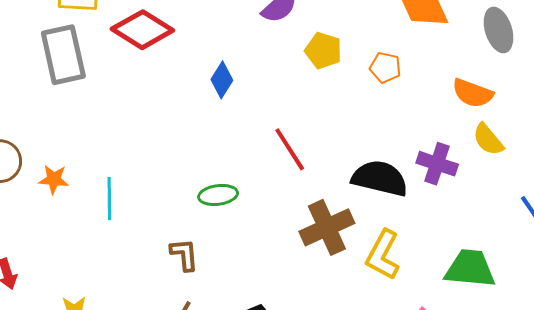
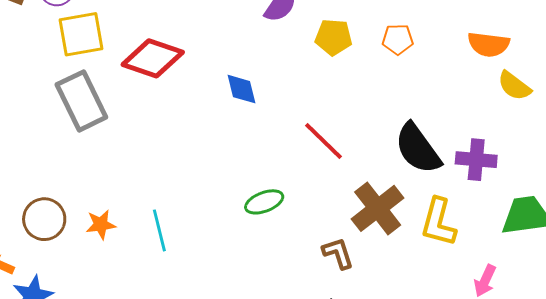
blue diamond: (222, 80) -> (241, 89), turned -33
purple cross: (437, 164) -> (476, 160), moved
black semicircle: (380, 178) -> (418, 149), turned -126
brown L-shape: (184, 255) -> (338, 253), moved

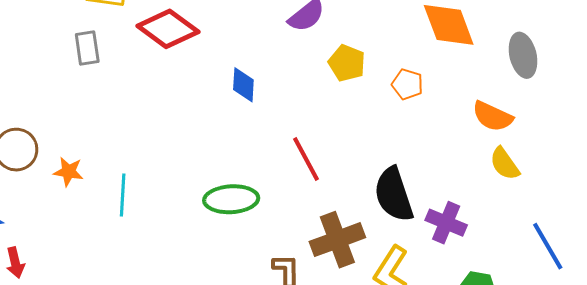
gray rectangle: (81, 101) -> (87, 48), size x0.6
green ellipse: (264, 202) -> (231, 199), size x1.4

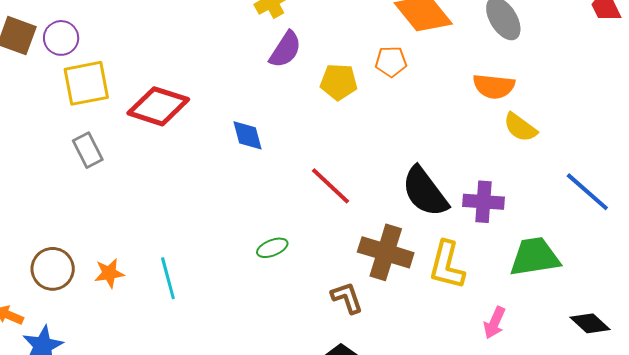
orange pentagon: (407, 84) -> (391, 62), moved
green ellipse: (231, 199) -> (272, 248), size x0.6
brown cross: (337, 240) -> (386, 252), turned -34

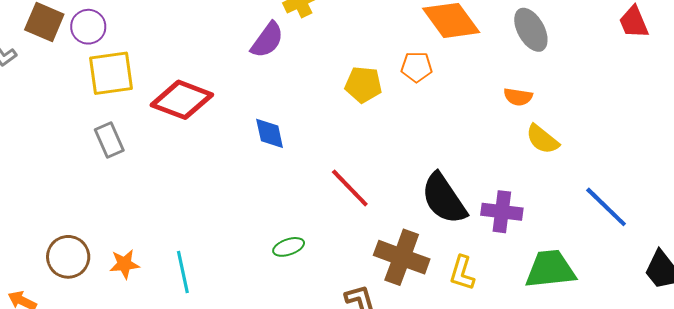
purple semicircle: (285, 50) -> (267, 40), moved
orange semicircle: (494, 86) -> (518, 97), size x0.7
yellow L-shape: (447, 265) -> (462, 273), size x0.7

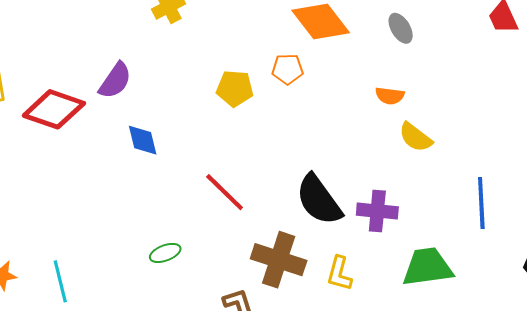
gray ellipse: (531, 30) -> (401, 28), size x0.7
purple semicircle: (267, 40) -> (115, 81), moved
blue line: (606, 207) -> (481, 203), turned 45

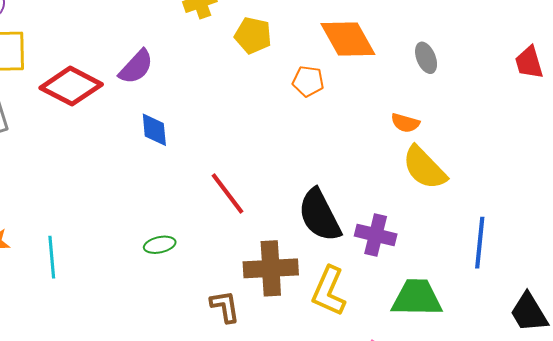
yellow pentagon: (235, 88) -> (253, 35), moved
yellow semicircle: (415, 137) -> (424, 168), size x1.4
brown cross: (279, 260) -> (271, 268), turned -30
yellow L-shape: (339, 274) -> (329, 291), size x1.4

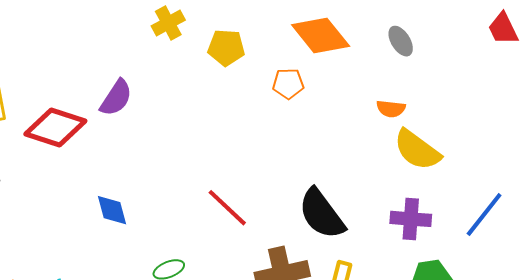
blue diamond: (154, 130) -> (112, 210), moved
purple cross: (376, 235) -> (411, 219), moved
blue line: (480, 243) -> (484, 215), turned 42

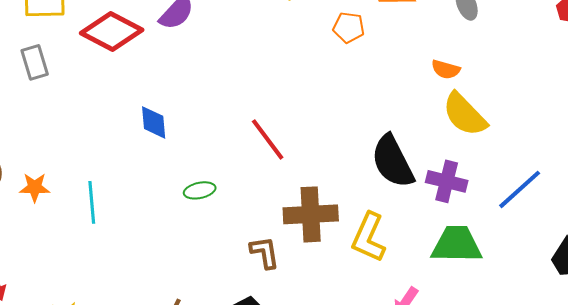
black semicircle: (322, 214) -> (393, 161), moved

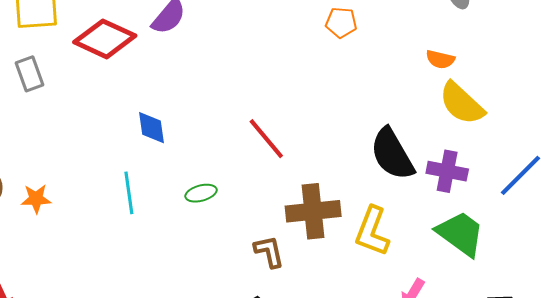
cyan line: (92, 202) -> (129, 193), moved
green trapezoid: (457, 244) -> (460, 234), turned 38

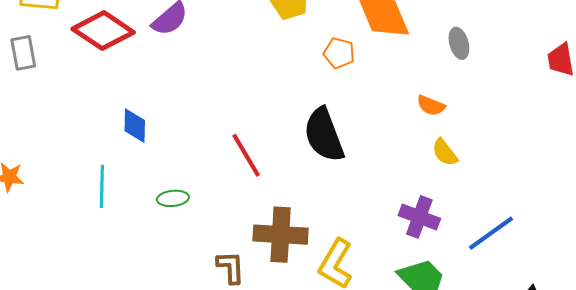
yellow semicircle: (462, 103) -> (445, 152), size x0.6
black semicircle: (392, 154) -> (324, 135), moved

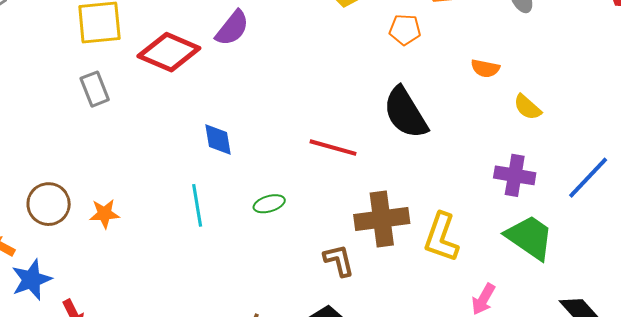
orange semicircle: (431, 106) -> (485, 68), moved
red line: (246, 155) -> (333, 148), turned -33

